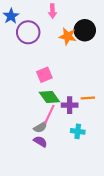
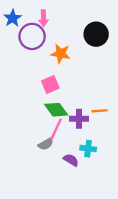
pink arrow: (52, 11) -> (43, 18), moved
orange star: (68, 36) -> (61, 54), moved
purple semicircle: (40, 141) -> (71, 160), moved

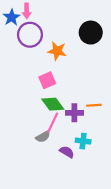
pink arrow: (43, 18) -> (27, 11), moved

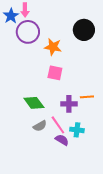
pink square: (47, 80) -> (55, 73), moved, turned 35
green diamond: (53, 104) -> (34, 103), moved
pink line: (53, 123) -> (58, 125), moved, turned -60

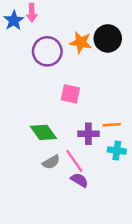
purple circle: (28, 32) -> (47, 51), moved
orange star: (53, 47) -> (81, 42), moved
cyan cross: (77, 130) -> (117, 150), moved

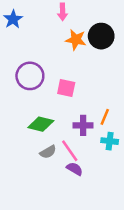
pink arrow: (32, 13) -> (63, 12), moved
purple circle: (47, 51) -> (30, 76), moved
orange line: (112, 125) -> (105, 117), turned -63
green diamond: (43, 132) -> (41, 124), turned -40

